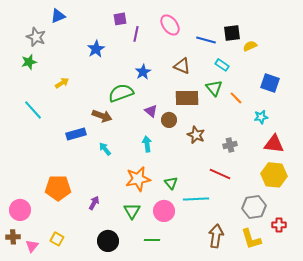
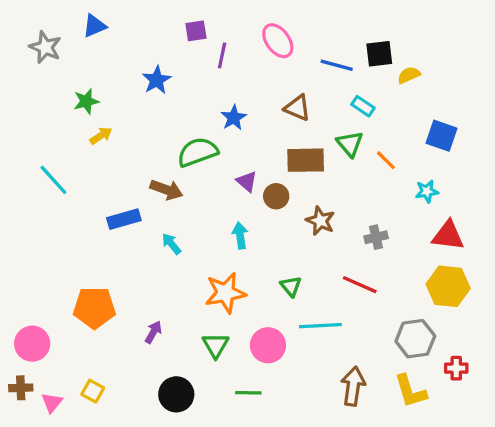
gray star: (36, 37) -> (45, 47), moved
green star: (29, 62) -> (86, 101), moved
green triangle: (171, 183) -> (291, 286), moved

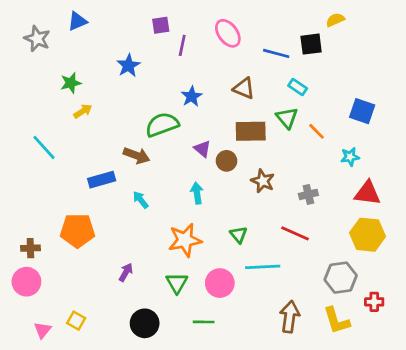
yellow semicircle: (409, 75) -> (335, 20), moved
orange pentagon: (94, 308) -> (77, 231), moved
brown cross: (21, 388) -> (30, 248), moved

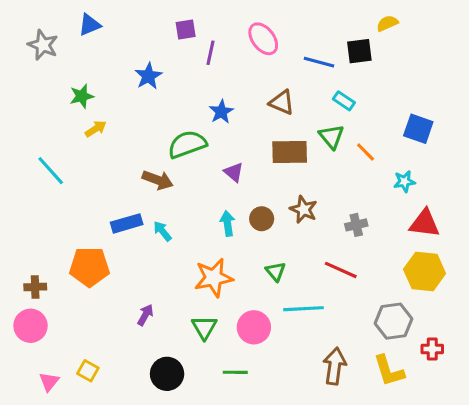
brown circle: (226, 161) -> (262, 219), moved
blue rectangle: (102, 180) -> (127, 223), moved

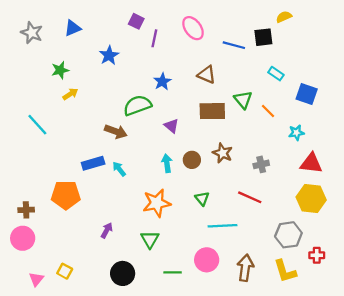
blue triangle: (89, 25) -> (73, 28), moved
purple square: (186, 29) -> (136, 21), turned 35
cyan rectangle: (344, 101) -> (276, 74), moved
pink circle: (254, 327) -> (207, 260), moved

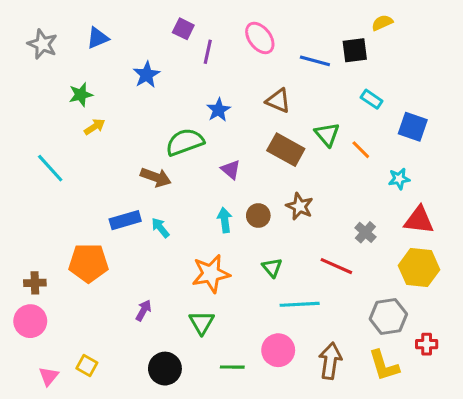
brown rectangle: (212, 111) -> (286, 150), turned 30
gray cross: (261, 164) -> (365, 232), moved, turned -35

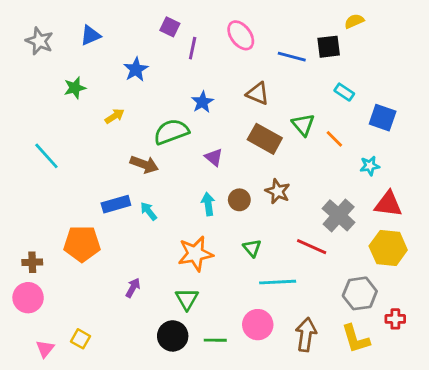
yellow arrow: (95, 127) -> (115, 116), moved
gray cross: (365, 232) -> (339, 215), size x1.6
black circle: (165, 369) -> (173, 336), moved

